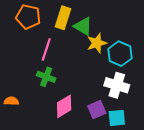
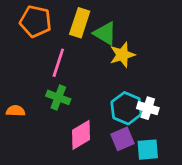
cyan hexagon: (120, 54) -> (126, 108), moved
white cross: (117, 85) -> (148, 108), size x0.7
orange semicircle: (11, 101) -> (16, 111), moved

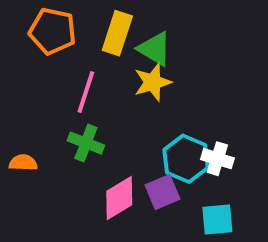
yellow star: (122, 55) -> (153, 82), moved
purple square: (122, 139) -> (162, 192), moved

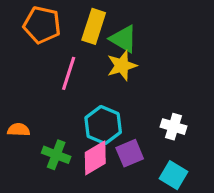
green cross: (86, 143) -> (56, 155), moved
cyan hexagon: (186, 159) -> (103, 125), moved
cyan square: (217, 220) -> (174, 175), turned 36

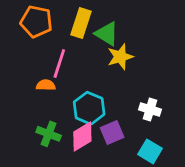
yellow star: (122, 66) -> (120, 57), moved
orange semicircle: (19, 130) -> (46, 85), moved

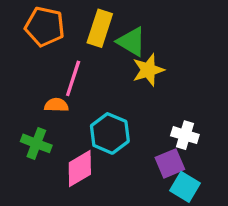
purple square: (112, 132) -> (170, 163), moved
green cross: (49, 134) -> (36, 143), moved
pink diamond: (82, 137) -> (80, 168), moved

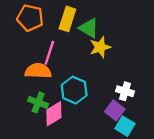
orange semicircle: (56, 105) -> (38, 71), size x1.6
green cross: (36, 143) -> (38, 102), moved
purple square: (170, 163) -> (115, 110), turned -30

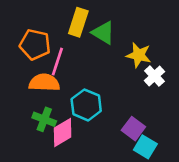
orange pentagon: (30, 18) -> (35, 45), moved
yellow star: (100, 47) -> (139, 55), moved, turned 30
white cross: (125, 91) -> (154, 76), moved, turned 30

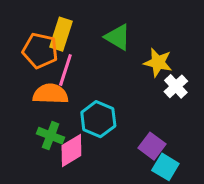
yellow rectangle: (78, 22) -> (61, 34), moved

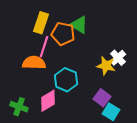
orange pentagon: (40, 51) -> (63, 34), moved
yellow star: (158, 62) -> (106, 66), moved
green cross: (51, 136) -> (19, 107), moved

